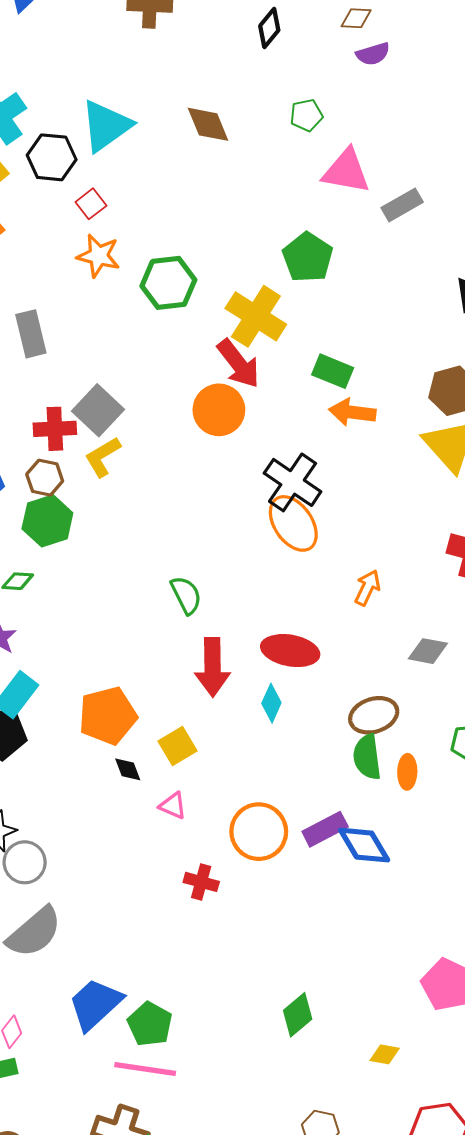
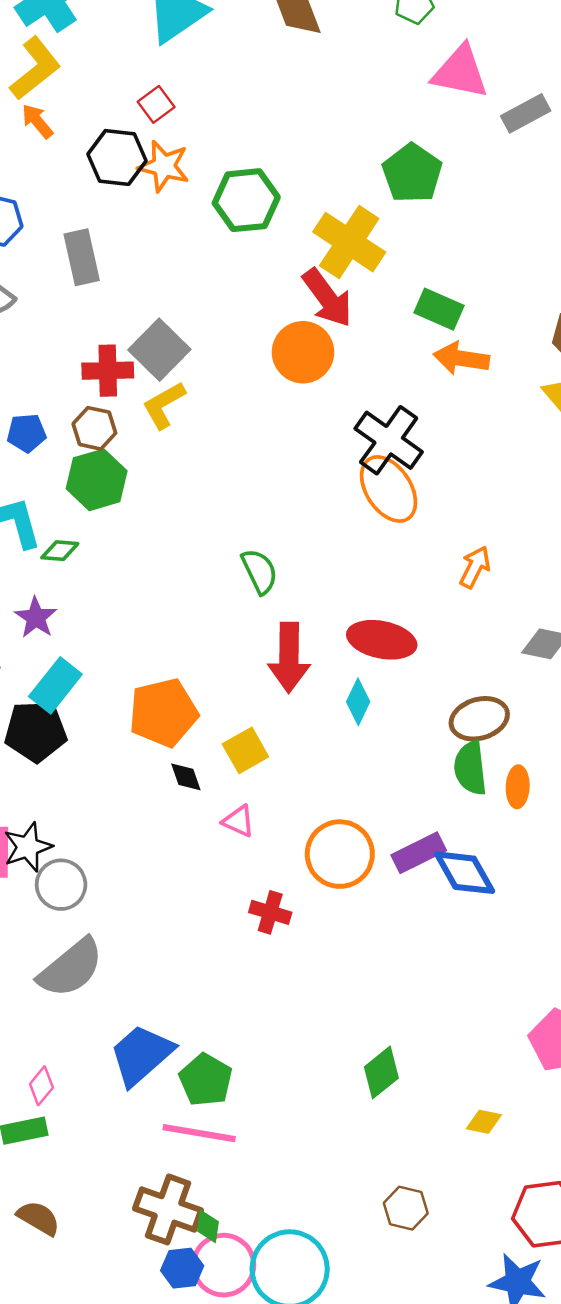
black hexagon: (52, 157) -> (117, 157), moved

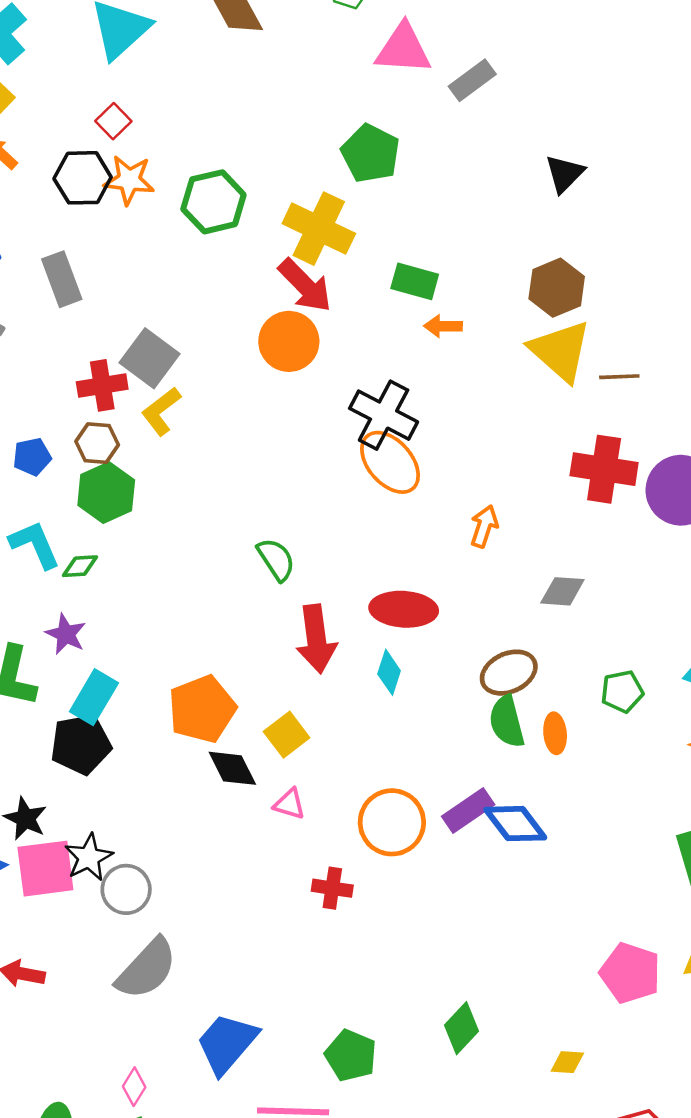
orange arrow: (461, 358) -> (443, 326), size x0.7
black diamond: (186, 777) -> (232, 768), size x1.5
green pentagon: (206, 1080) -> (351, 1056), moved

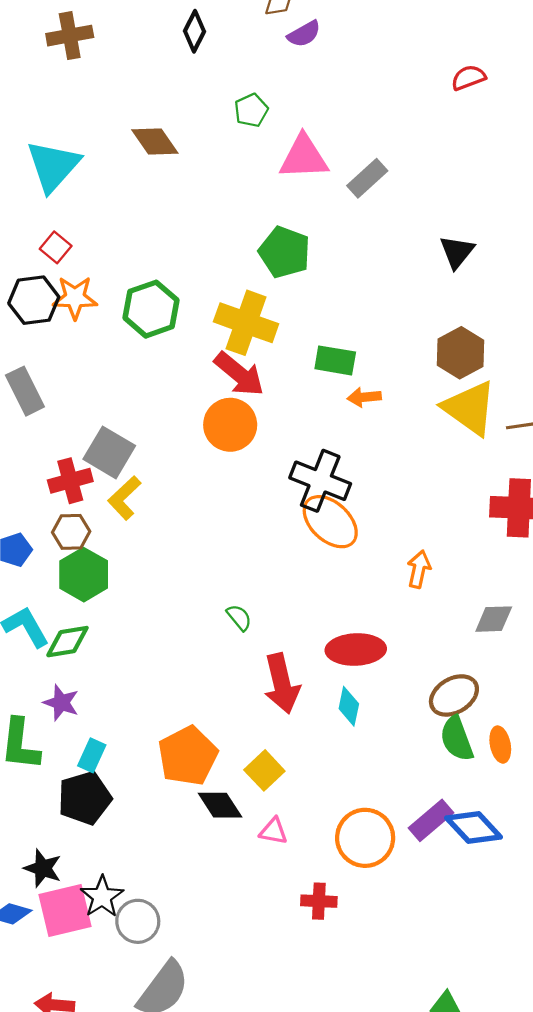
green semicircle: (276, 559) -> (239, 618), size x0.7
green diamond: (80, 566) -> (67, 642), size x1.4
cyan rectangle: (94, 697) -> (92, 755), size x0.7

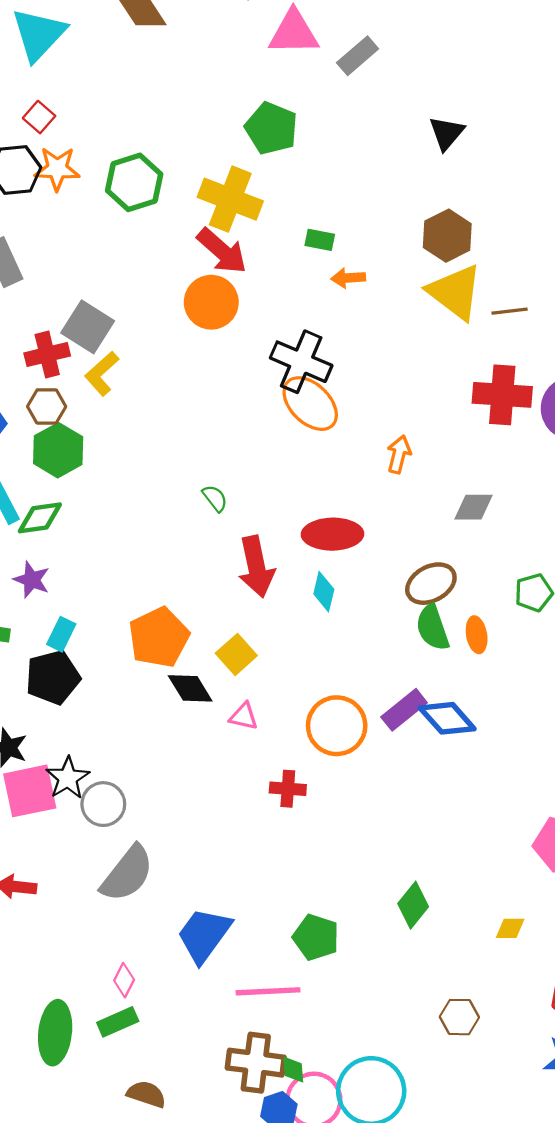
green rectangle: (335, 360) -> (320, 240), size x0.7

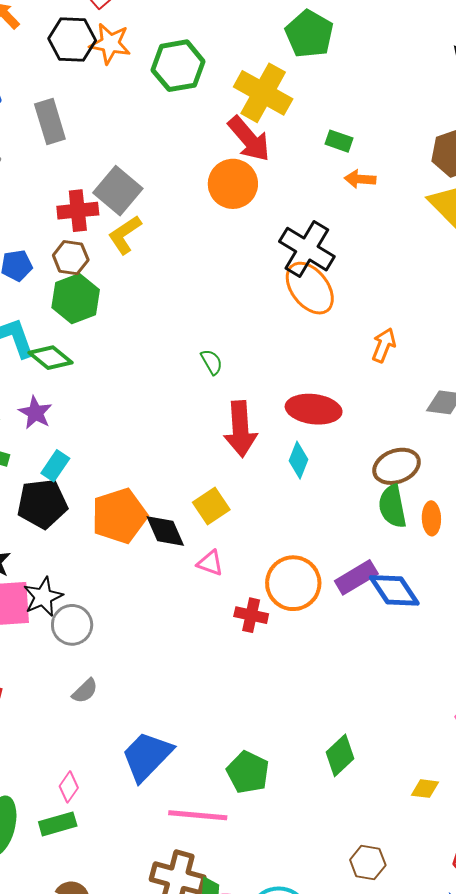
green diamond: (40, 518) -> (50, 358), turned 39
orange pentagon: (159, 637) -> (119, 516), moved
red cross: (288, 789) -> (251, 615), moved
gray semicircle: (127, 874) -> (85, 691), size x0.5

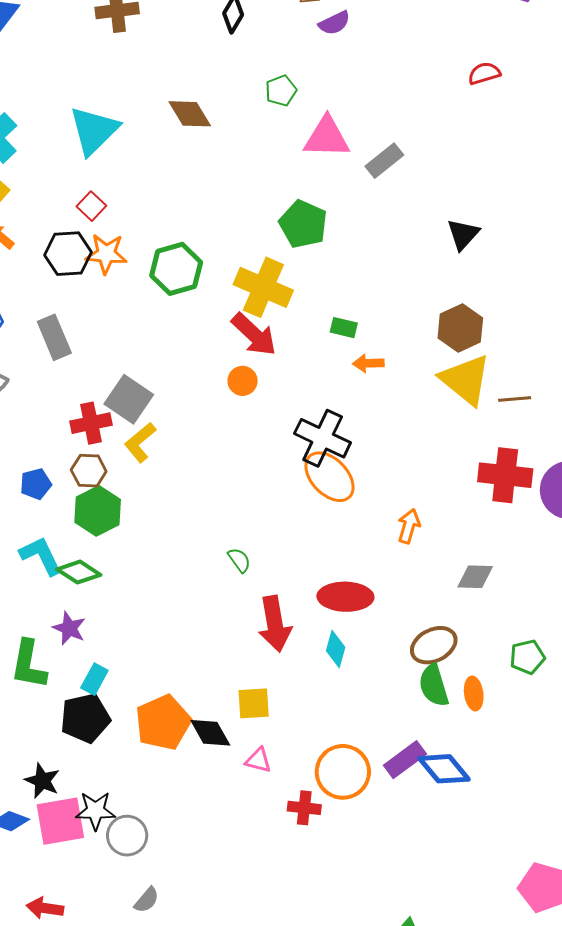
orange circle: (233, 184) -> (243, 381), size x0.6
yellow square: (211, 506) -> (254, 703), turned 36
black star: (43, 597) -> (95, 811), turned 30

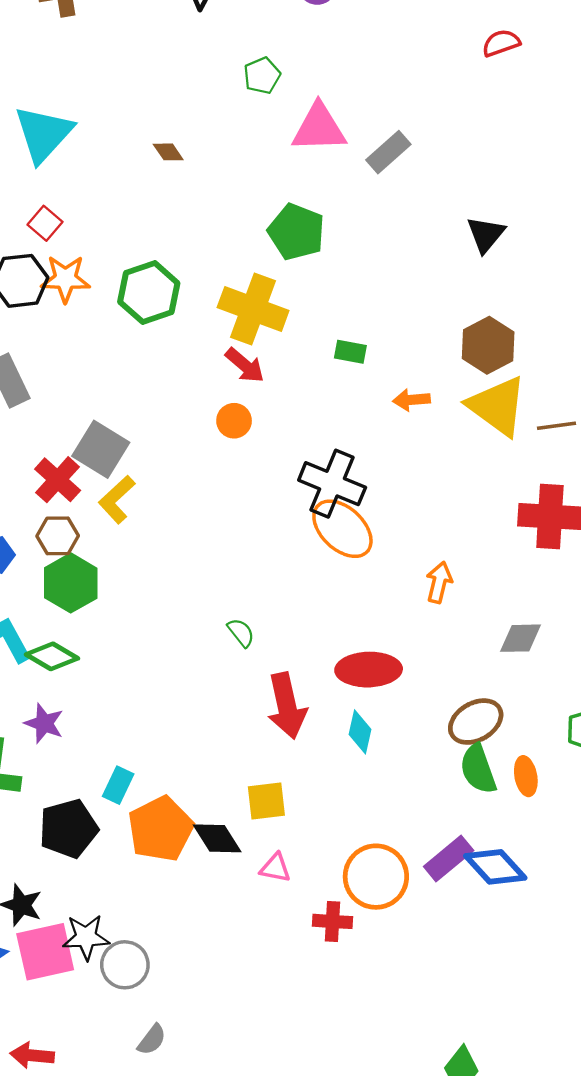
brown diamond: (190, 114) -> (168, 152), moved, size x0.6
red arrow: (254, 334) -> (245, 365), size x0.7
orange arrow: (368, 363) -> (411, 400), moved
red cross: (91, 423) -> (58, 480), turned -33
cyan rectangle: (94, 679) -> (118, 785), moved

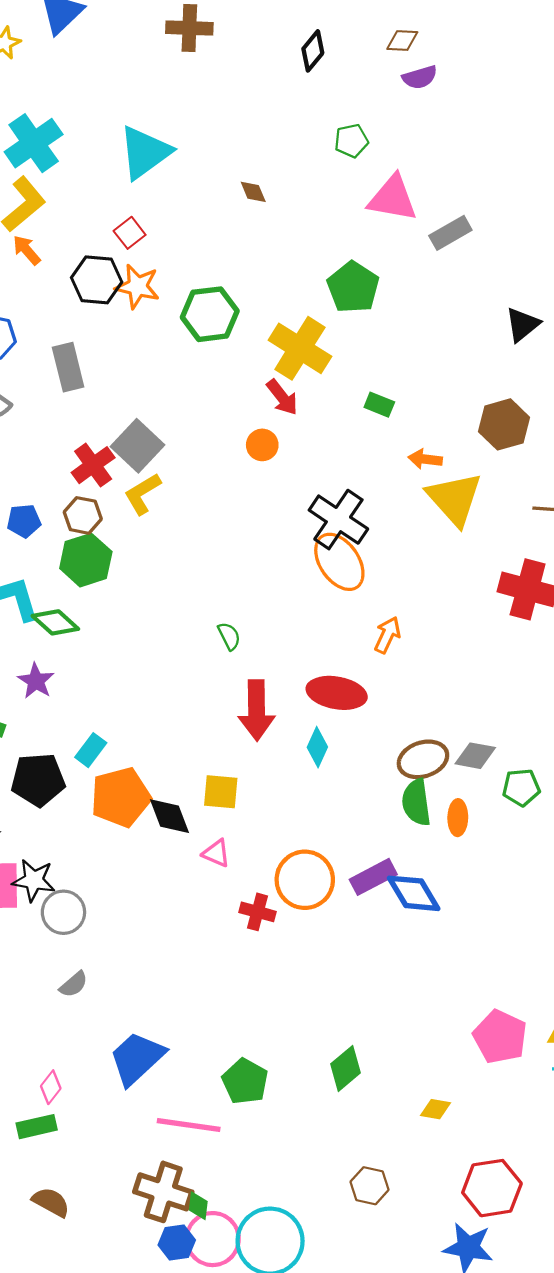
yellow triangle: (497, 406) -> (454, 499), moved
orange arrow: (439, 582) -> (387, 635), moved
gray diamond: (521, 638) -> (475, 756), moved

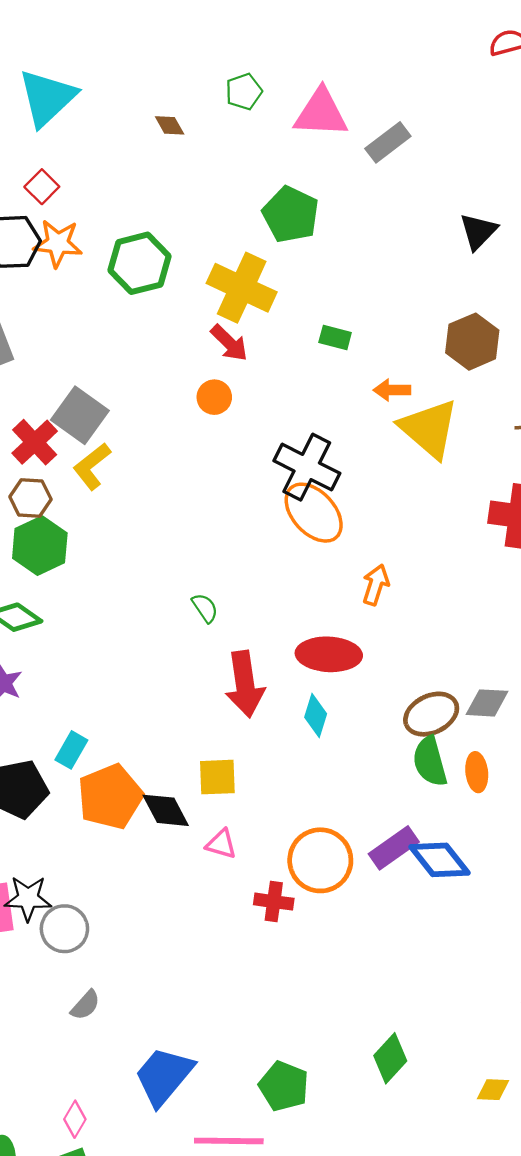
green pentagon: (351, 141) -> (244, 92), moved

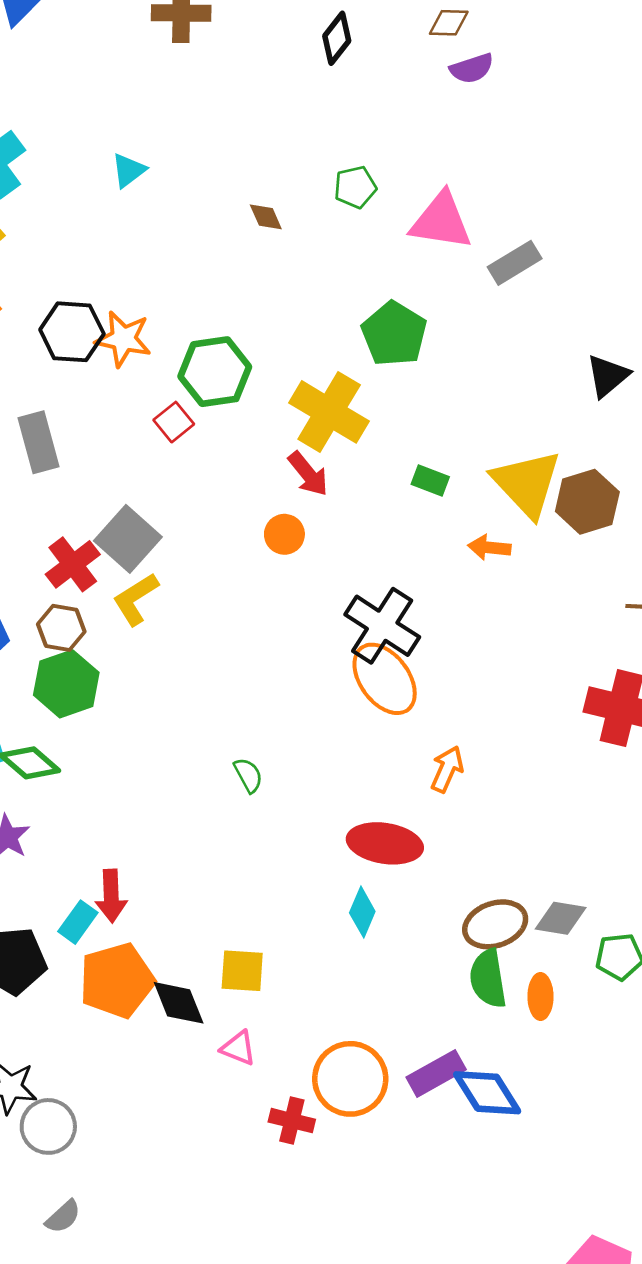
cyan triangle: (47, 98) -> (129, 170), size x0.5
red square: (42, 187) -> (174, 422), moved
yellow triangle: (429, 429) -> (527, 483), moved
red arrow: (245, 684) -> (111, 896), moved, size x0.7

